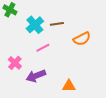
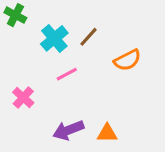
brown line: (57, 24) -> (89, 37), turned -40
purple arrow: (36, 76) -> (68, 130), moved

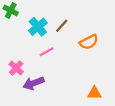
purple arrow: (68, 130) -> (33, 83), moved
orange triangle: (107, 133) -> (94, 93), moved

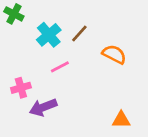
orange semicircle: (89, 42) -> (114, 54), turned -126
pink cross: (16, 68) -> (21, 88), turned 32

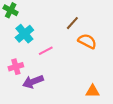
brown line: (79, 33) -> (72, 23), moved
cyan cross: (49, 35) -> (24, 34), moved

